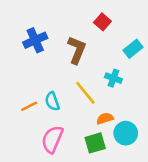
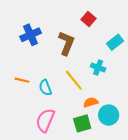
orange line: (29, 106) -> (22, 80), moved, turned 40

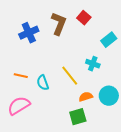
brown L-shape: (66, 43) -> (59, 24), moved
cyan circle: (109, 115) -> (109, 96), moved
pink semicircle: (45, 120) -> (19, 106), moved, turned 35

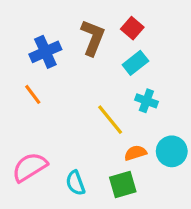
cyan rectangle: (109, 40) -> (135, 63), moved
orange line: (21, 76) -> (33, 94), moved, turned 40
cyan semicircle: (43, 83) -> (75, 183), moved

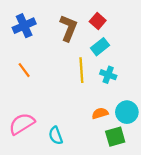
blue cross: (45, 52) -> (24, 26), moved
yellow line: (110, 120) -> (81, 70), moved, turned 35
green square: (123, 184) -> (115, 137), moved

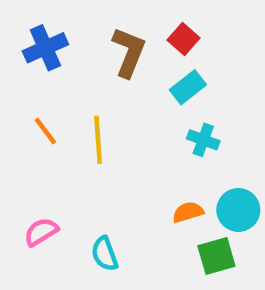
yellow line: (81, 70) -> (98, 140), moved
pink semicircle: (22, 124) -> (41, 232), size x0.7

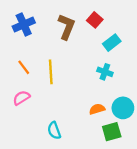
cyan rectangle: (188, 87) -> (112, 43), moved
pink semicircle: (41, 232) -> (21, 98), moved

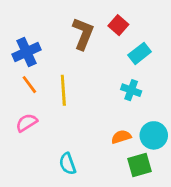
blue cross: (24, 24) -> (27, 52), moved

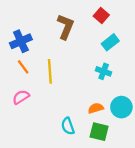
red square: (118, 25) -> (101, 16), moved
cyan semicircle: (68, 164) -> (68, 126), moved
green square: (140, 165) -> (99, 132), moved, turned 30

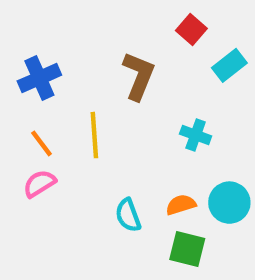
brown L-shape: (66, 27) -> (139, 76), moved
cyan rectangle: (110, 42) -> (229, 65), moved
orange line: (23, 67) -> (42, 143), moved
cyan semicircle: (68, 126) -> (128, 215), moved

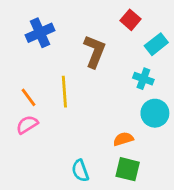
blue cross: (39, 78) -> (40, 33), moved
cyan cross: (196, 135) -> (143, 79), moved
cyan circle: (229, 203) -> (155, 113), moved
cyan semicircle: (128, 215) -> (80, 171), moved

